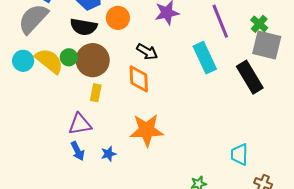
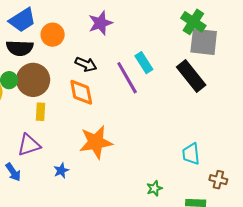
purple line: (220, 21) -> (127, 78), moved
green cross: (259, 24) -> (193, 22), size x1.4
cyan rectangle: (205, 58) -> (144, 63), size x0.7
blue arrow: (78, 151) -> (13, 172), moved

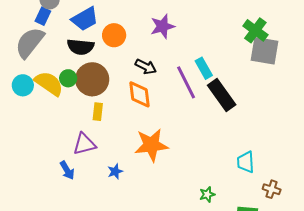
black rectangle: (191, 76) -> (222, 95), moved

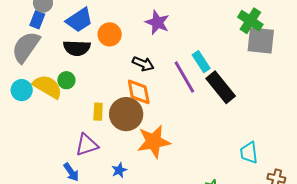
purple star: (163, 26) -> (157, 22), turned -30
brown circle: (92, 79) -> (126, 114), moved

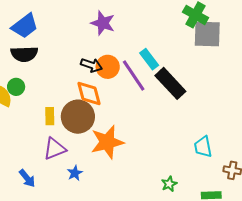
orange circle: (110, 34) -> (108, 67), moved
purple triangle: (87, 145) -> (55, 149), moved

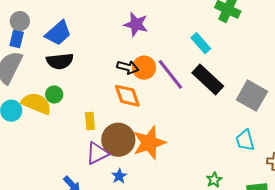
gray square: (207, 34) -> (252, 96), moved, turned 32
cyan rectangle: (149, 59) -> (201, 43), moved
brown circle: (78, 117) -> (118, 140), moved

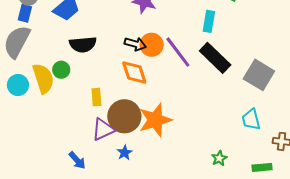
cyan rectangle: (201, 43) -> (209, 21), turned 50
black semicircle: (60, 61) -> (83, 44), moved
yellow semicircle: (36, 103) -> (43, 78), turned 48

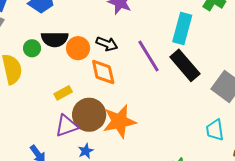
cyan rectangle: (209, 21) -> (182, 28), size x1.4
orange circle: (152, 45) -> (78, 48), moved
green circle: (61, 70) -> (32, 48), moved
yellow rectangle: (96, 97) -> (63, 93), turned 60

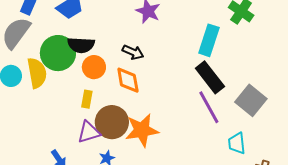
green circle: (32, 48) -> (58, 53), size x2.0
orange circle: (78, 48) -> (94, 67), moved
purple line: (148, 56) -> (209, 107), moved
yellow rectangle: (63, 93) -> (87, 99), turned -54

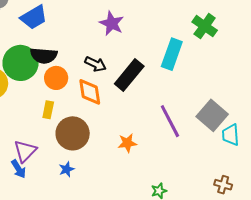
black rectangle: (210, 77) -> (129, 75), moved, turned 76
orange star: (142, 130) -> (127, 143), moved, size x0.6
purple triangle: (89, 132) -> (25, 151), moved, turned -30
cyan trapezoid: (237, 143) -> (231, 135), moved

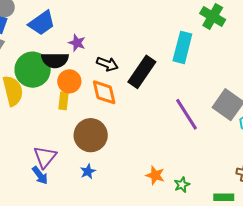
purple star: (112, 23) -> (77, 43), moved, size x0.7
yellow rectangle: (48, 110) -> (64, 101), moved
orange star: (127, 143) -> (155, 175), moved, turned 30

